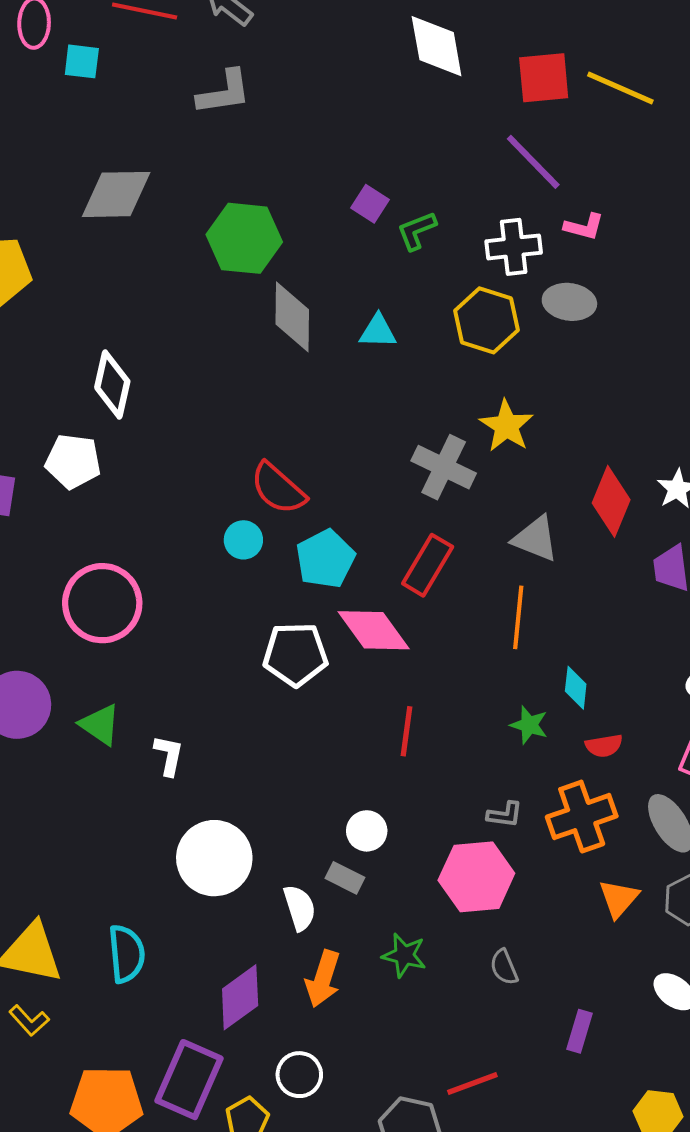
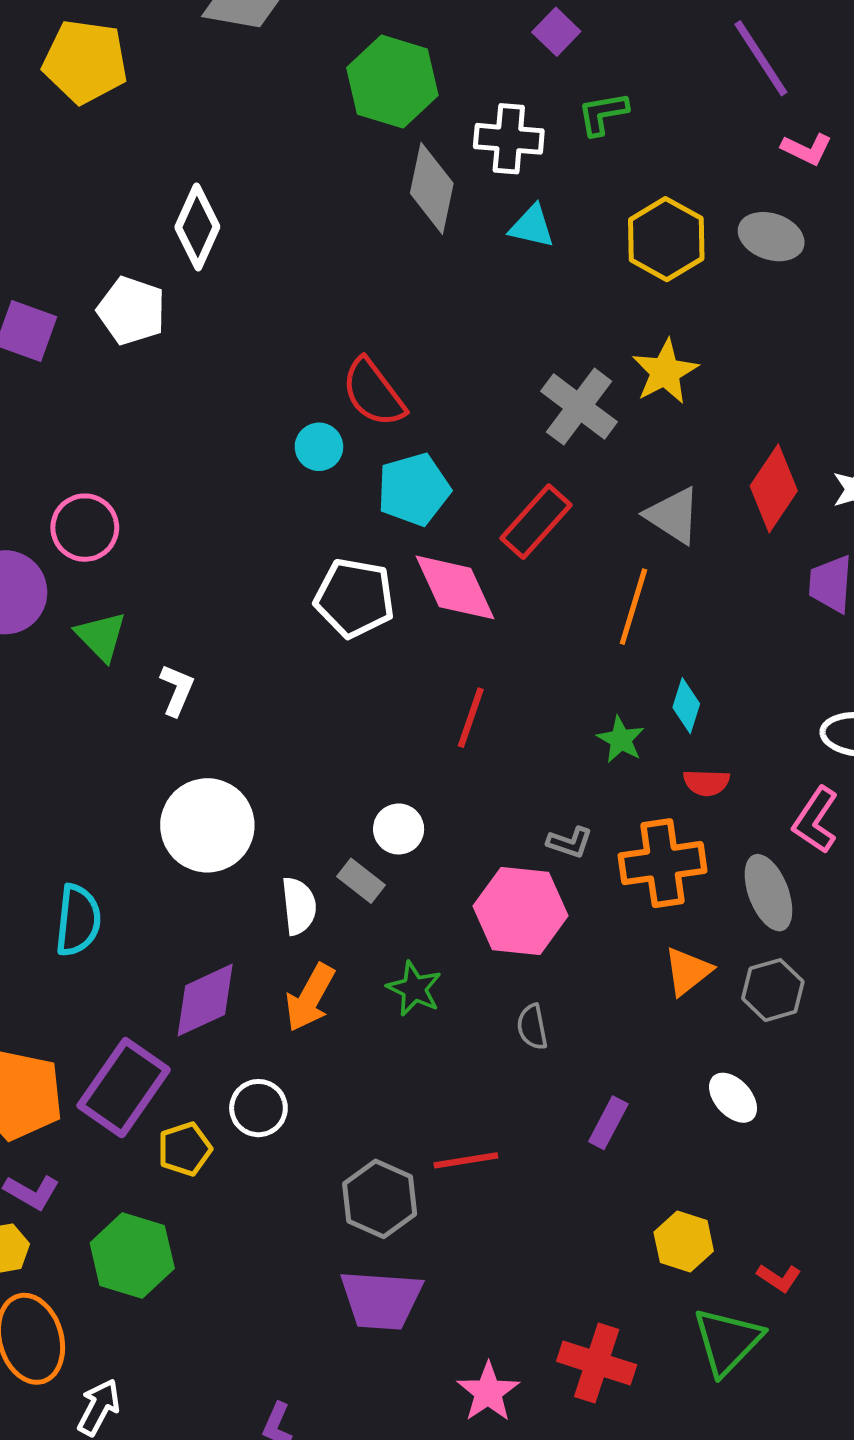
purple square: (370, 204) -> (556, 32), moved
white cross: (514, 247) -> (509, 139), moved
pink circle: (102, 603) -> (85, 528), moved, size x0.7

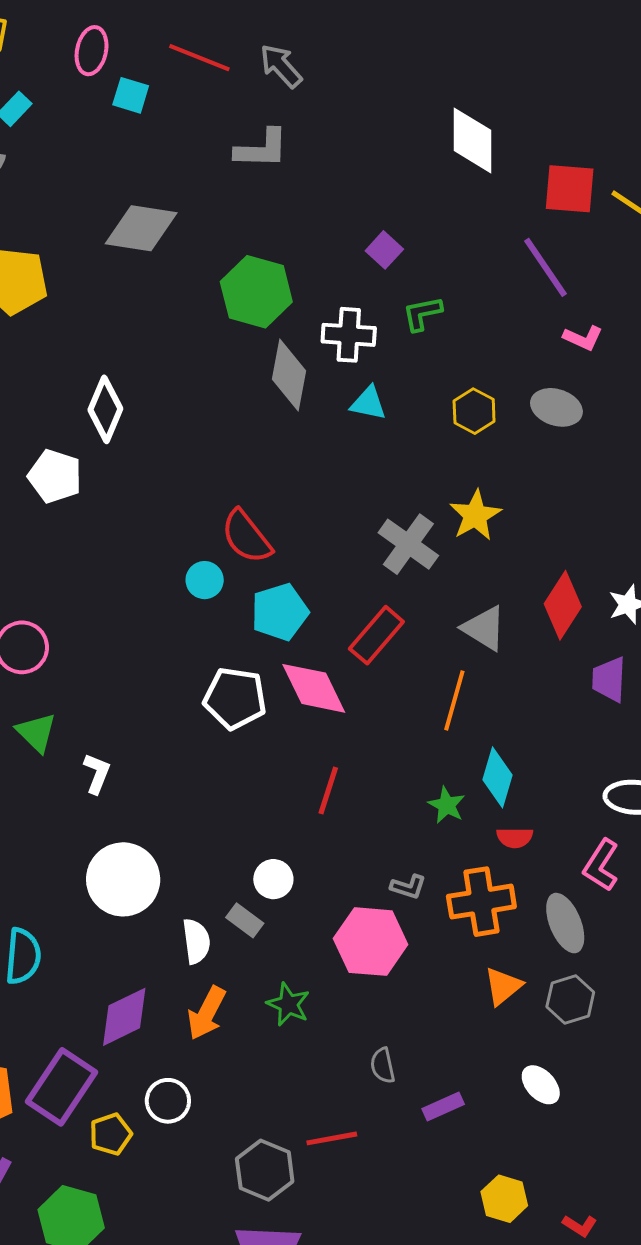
yellow hexagon: (666, 239) -> (474, 411), size x0.7
cyan diamond: (686, 706) -> (497, 777), size x1.4
gray semicircle: (532, 1027) -> (383, 1066), moved
purple rectangle: (608, 1123) -> (443, 1107), turned 39

